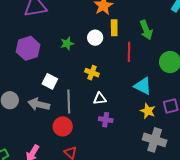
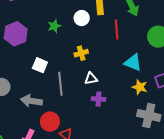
yellow cross: (92, 73) -> (81, 53), turned -32
gray arrow: (39, 104) -> (31, 101), moved
red circle: (63, 126) -> (50, 122), moved

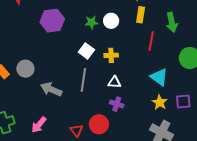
white circle: (82, 18) -> (111, 21), moved
white square: (40, 65) -> (86, 51), moved
red circle: (50, 122) -> (99, 124), moved

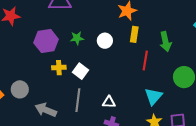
green star: (91, 22) -> (77, 38), moved
yellow cross: (111, 55) -> (59, 68), moved
cyan triangle: (159, 77) -> (153, 96), turned 36

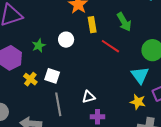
red line: (145, 61) -> (110, 46), turned -48
yellow cross: (59, 68) -> (30, 79), turned -32
cyan triangle: (153, 96) -> (140, 75), moved

